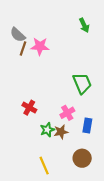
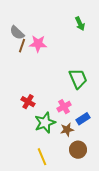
blue rectangle: (87, 125) -> (83, 119), turned 48
green star: (47, 130) -> (45, 123), size x1.5
brown star: (61, 132) -> (67, 130), moved

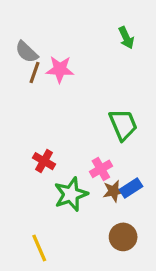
brown star: (67, 130) -> (114, 191), moved
yellow line: (42, 157) -> (39, 248), moved

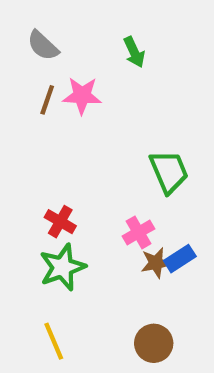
green arrow: (126, 38) -> (134, 52), moved
gray semicircle: (27, 52) -> (43, 46), moved
green star: (71, 194) -> (62, 267), moved
brown circle: (123, 237) -> (154, 343), moved

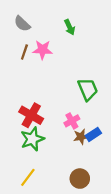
red cross: (60, 222) -> (31, 115), size x1.5
yellow line: (54, 341) -> (28, 177), turned 60

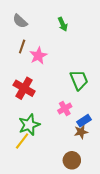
pink star: (43, 50) -> (38, 56), moved, turned -30
red cross: (31, 115) -> (24, 88), moved
brown star: (81, 137) -> (81, 132), moved
yellow line: (28, 177) -> (22, 141), moved

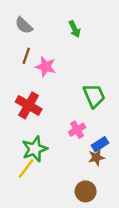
pink star: (38, 56) -> (46, 67), turned -30

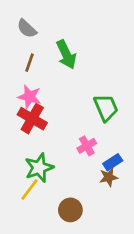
green arrow: (75, 29) -> (66, 54), moved, size x1.5
pink star: (46, 67) -> (29, 97), moved
brown circle: (86, 191) -> (70, 210), moved

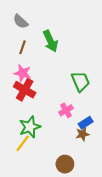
brown circle: (70, 210) -> (65, 164), moved

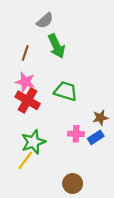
gray semicircle: (21, 21) -> (45, 21), moved, turned -84
green trapezoid: (80, 81) -> (66, 91), moved, turned -50
pink cross: (66, 110) -> (76, 134), moved, turned 32
brown star: (83, 134) -> (100, 118), moved

